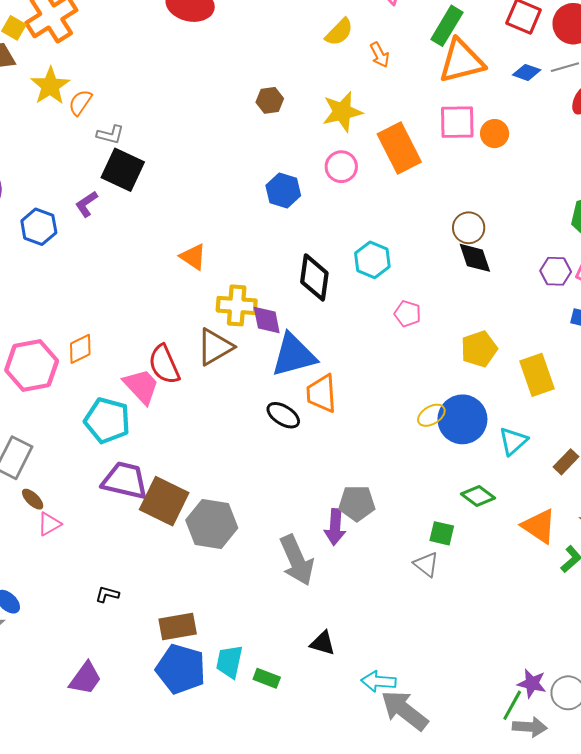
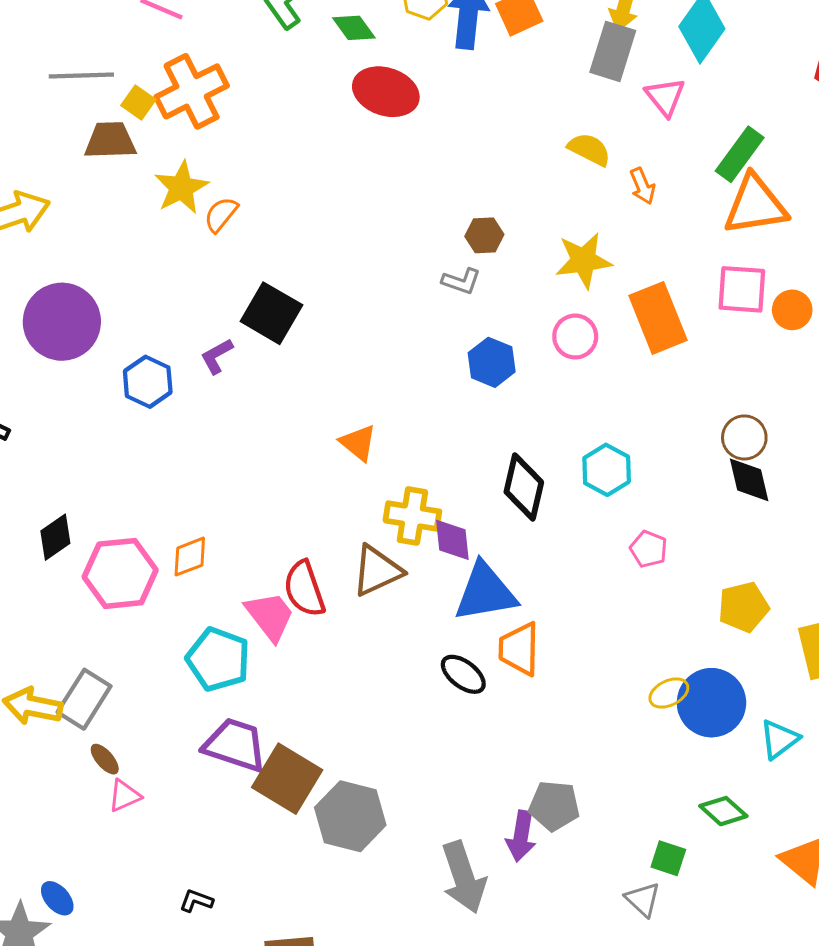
yellow semicircle: (339, 32) -> (589, 149), turned -112
gray L-shape: (110, 135) -> (461, 281), moved

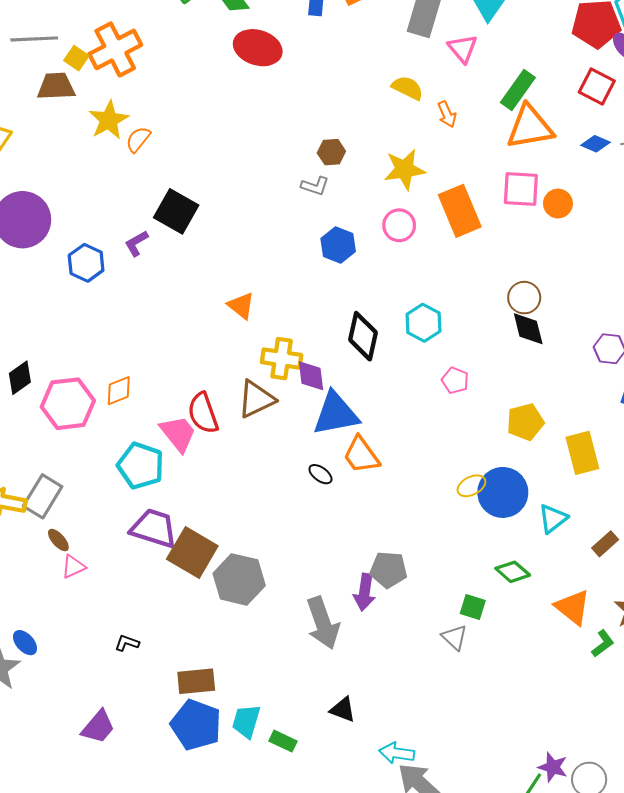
orange trapezoid: (519, 649) -> (361, 455), turned -36
black ellipse: (463, 674) -> (320, 474), size x0.7

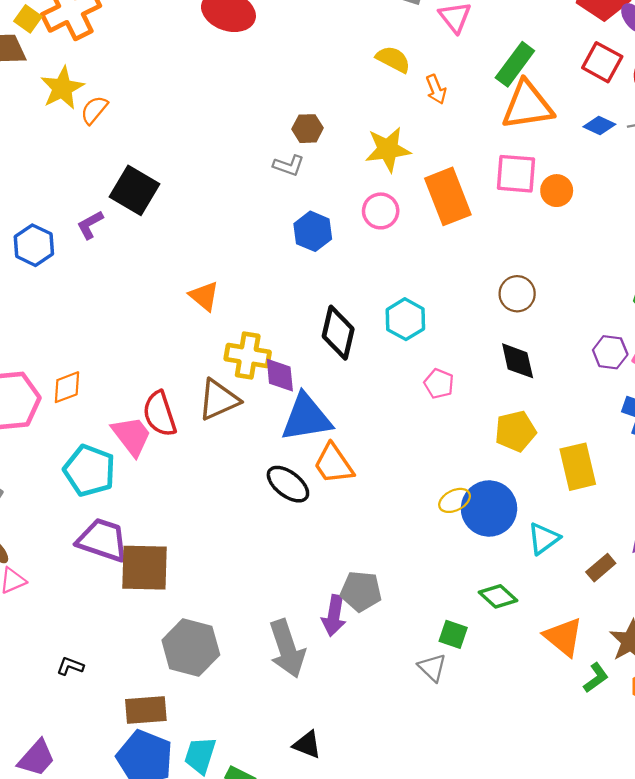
black diamond: (528, 329) -> (518, 361), moved
black ellipse: (320, 474) -> (288, 484), size x1.6
brown square: (192, 552) -> (145, 568), turned -30
gray hexagon: (239, 579) -> (191, 647), moved

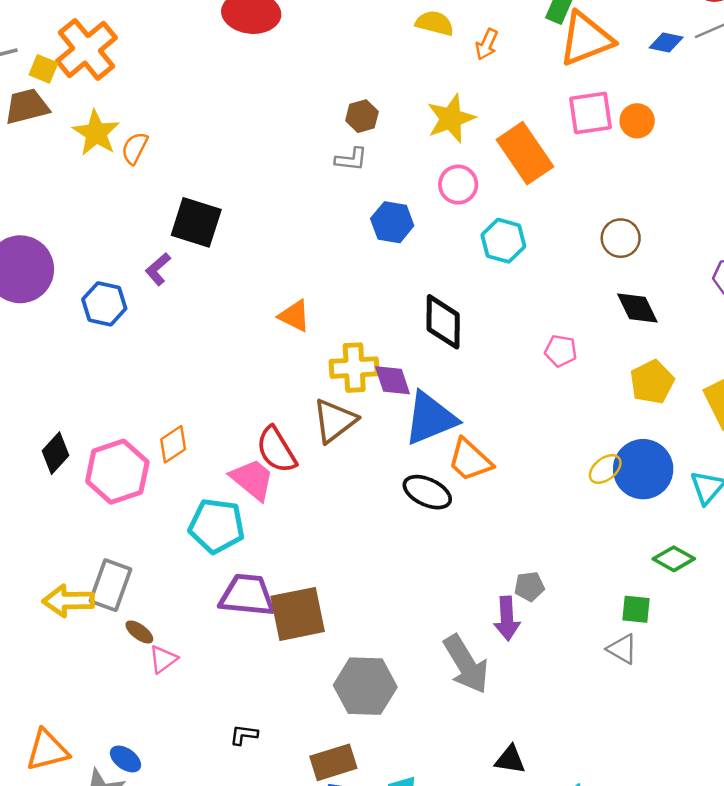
orange arrow: (436, 89) -> (487, 44), turned 60
cyan hexagon: (405, 319) -> (503, 241), moved
gray pentagon: (361, 591) -> (529, 586), size x0.7

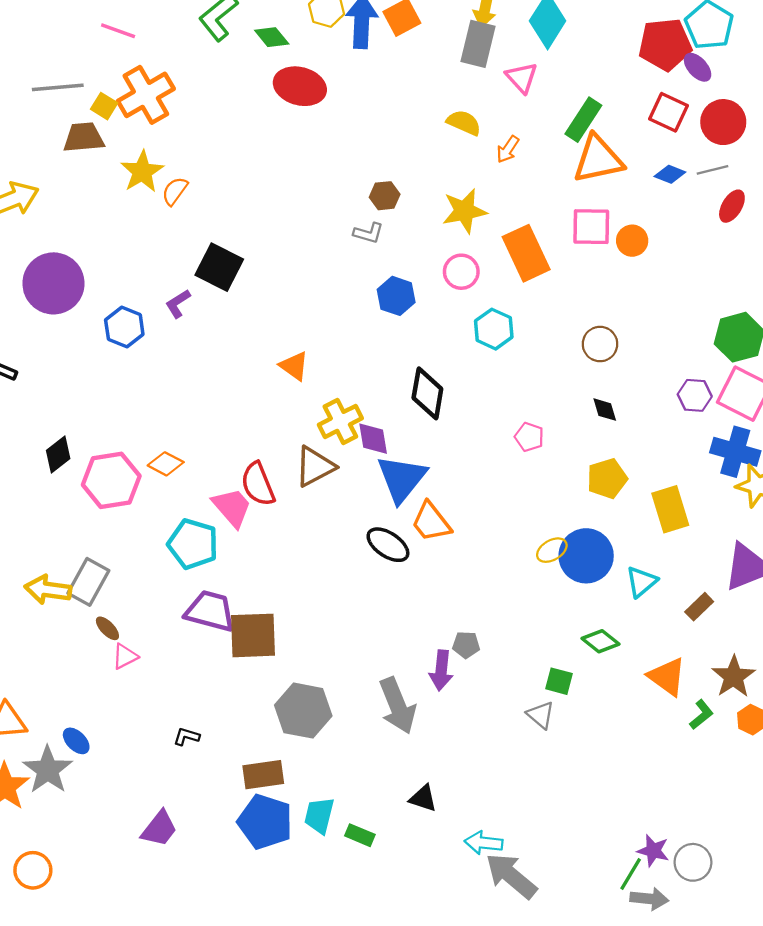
black diamond: (637, 308) -> (605, 410), size x0.7
yellow cross: (354, 368) -> (340, 421), turned -33
blue triangle: (430, 418) -> (402, 479), turned -38
orange diamond: (173, 444) -> (166, 464), turned 52

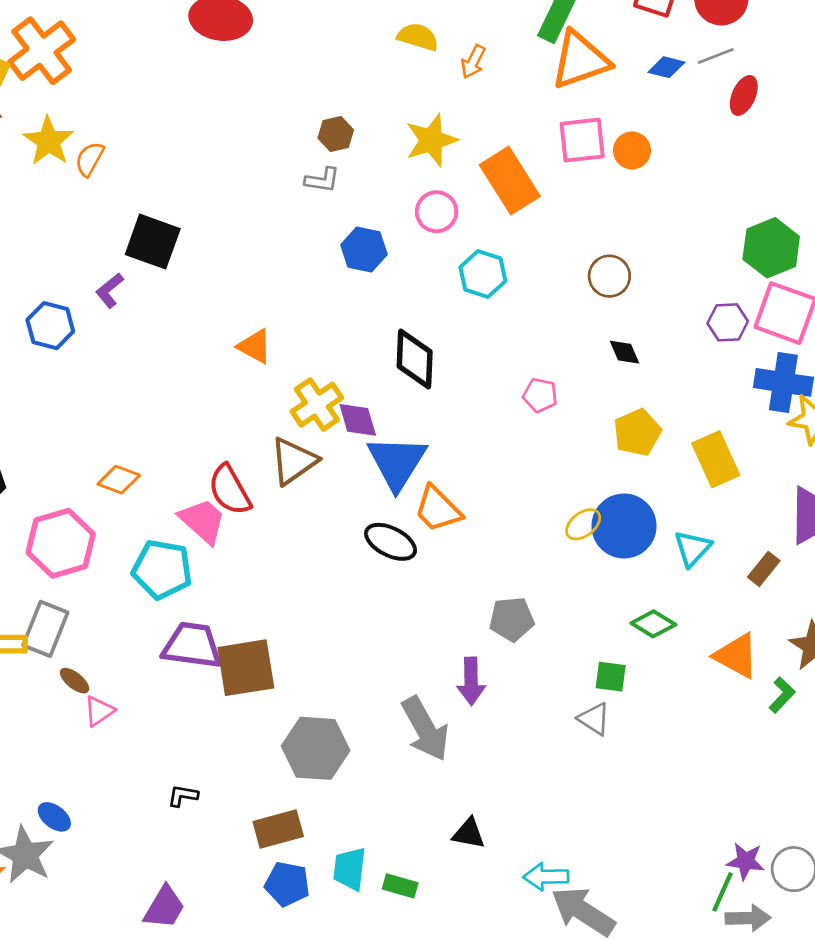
pink hexagon: (111, 480) -> (61, 543), moved
gray pentagon: (466, 645) -> (512, 619), moved, size x1.4
blue pentagon: (265, 822) -> (287, 884), size x0.7

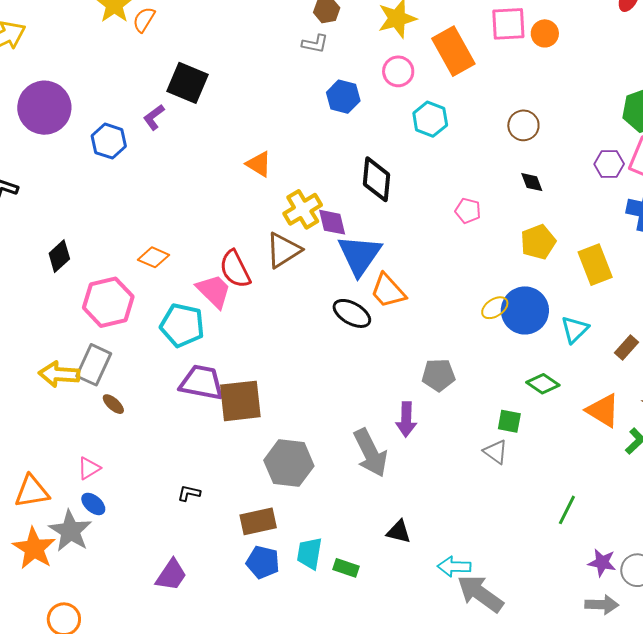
pink triangle: (99, 711) -> (89, 468), moved
green line: (723, 892) -> (567, 510), moved

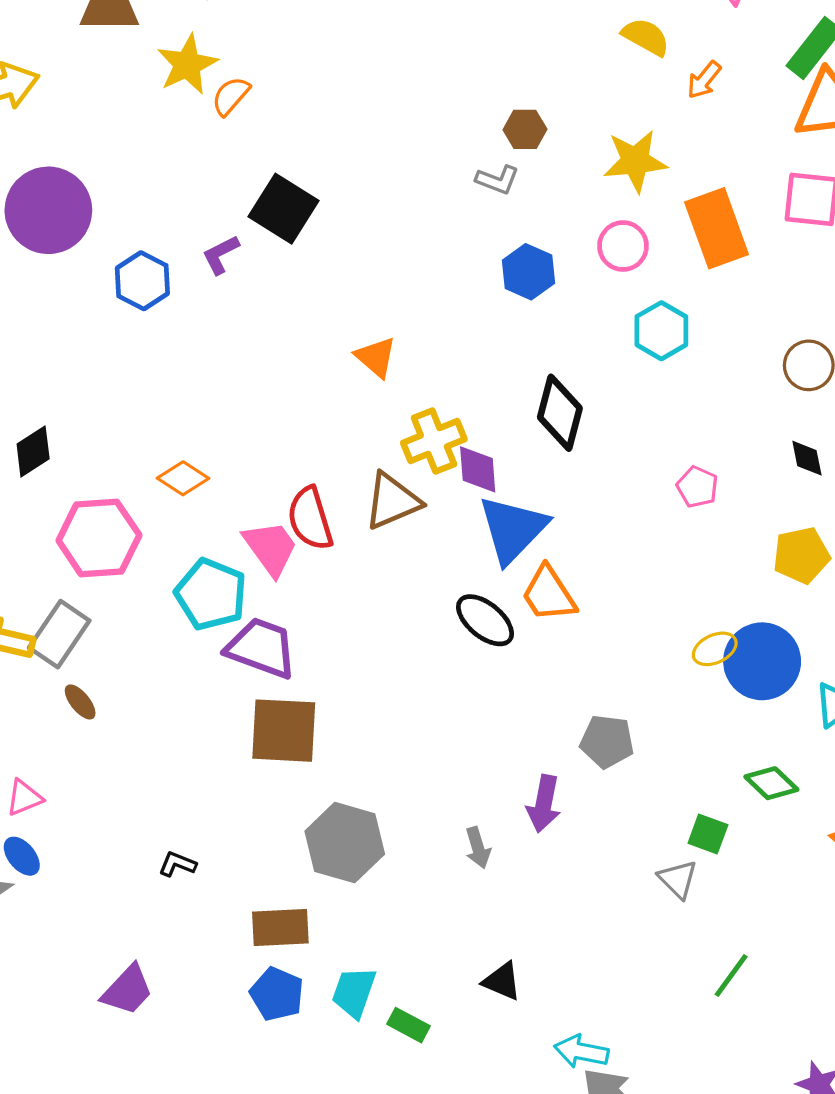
purple trapezoid: (202, 383) -> (261, 648), moved
gray arrow: (370, 453) -> (478, 848), size x0.5
green line: (567, 510) -> (731, 976), moved

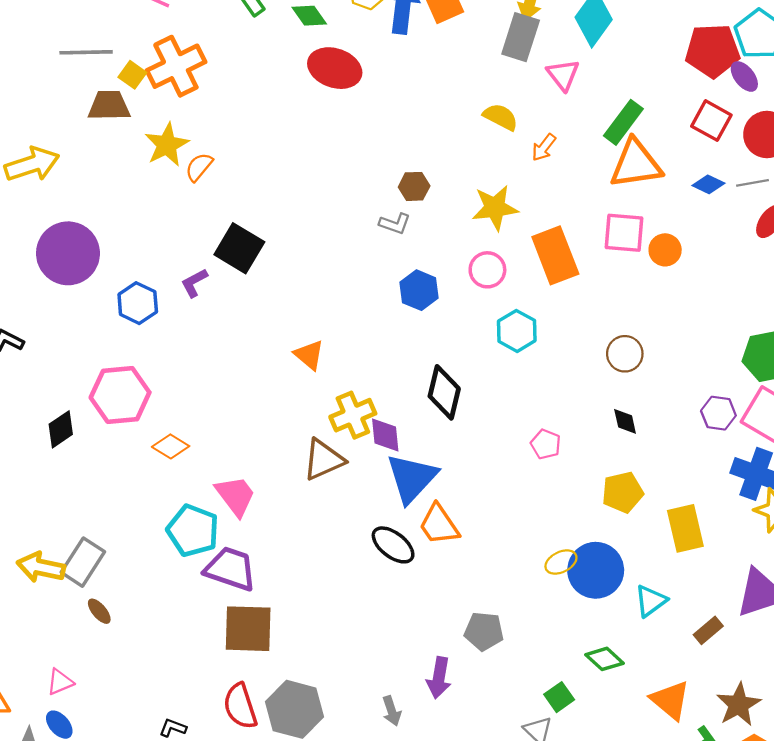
red semicircle: (310, 519) -> (240, 706), moved
pink hexagon: (99, 538) -> (120, 395), moved
green square: (708, 834) -> (559, 697), turned 36

